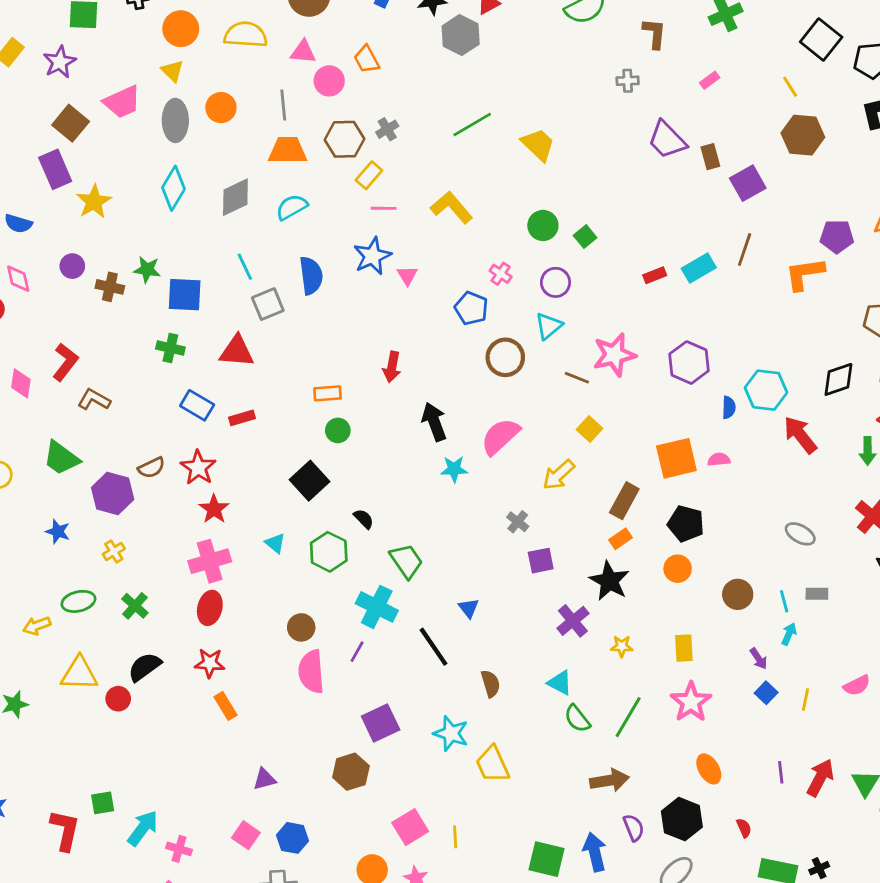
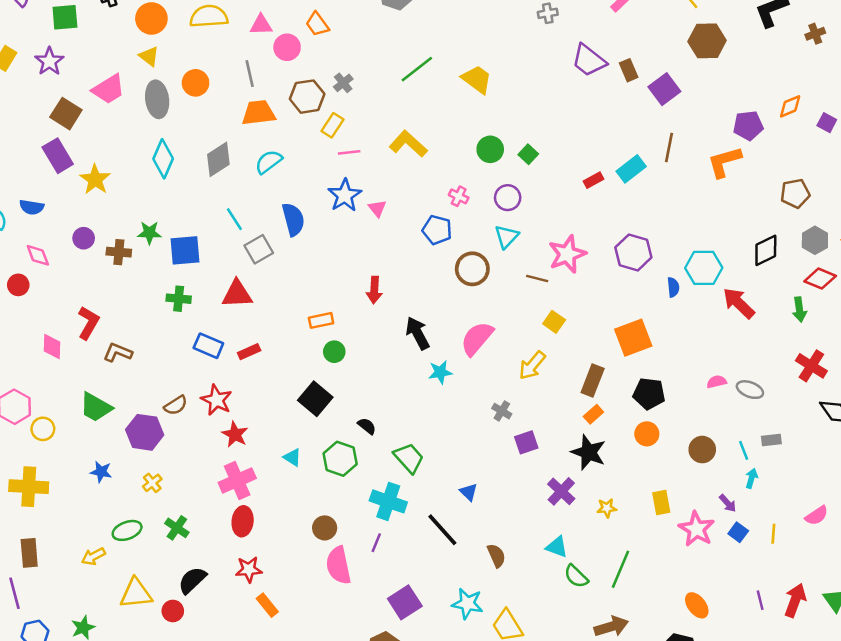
pink semicircle: (719, 459) -> (717, 382), moved
pink star: (691, 702) -> (697, 529), moved

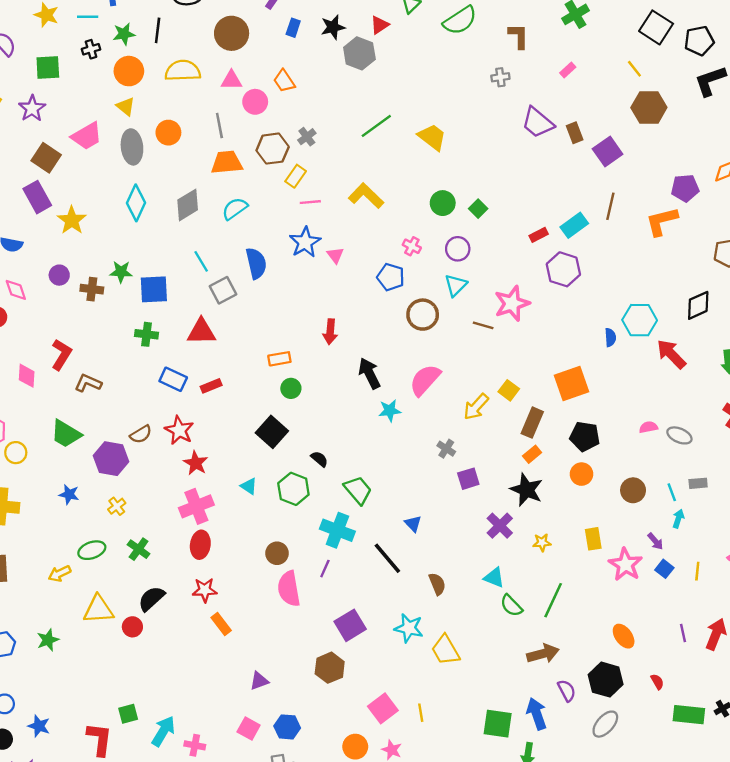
purple hexagon: (633, 252) -> (563, 269), moved
yellow square: (554, 322) -> (509, 390), moved

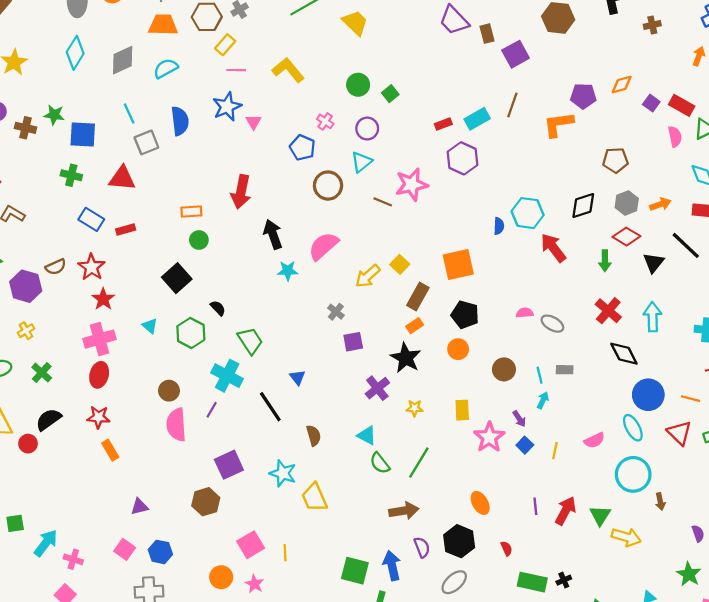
red arrow: (330, 332) -> (241, 192), size x1.4

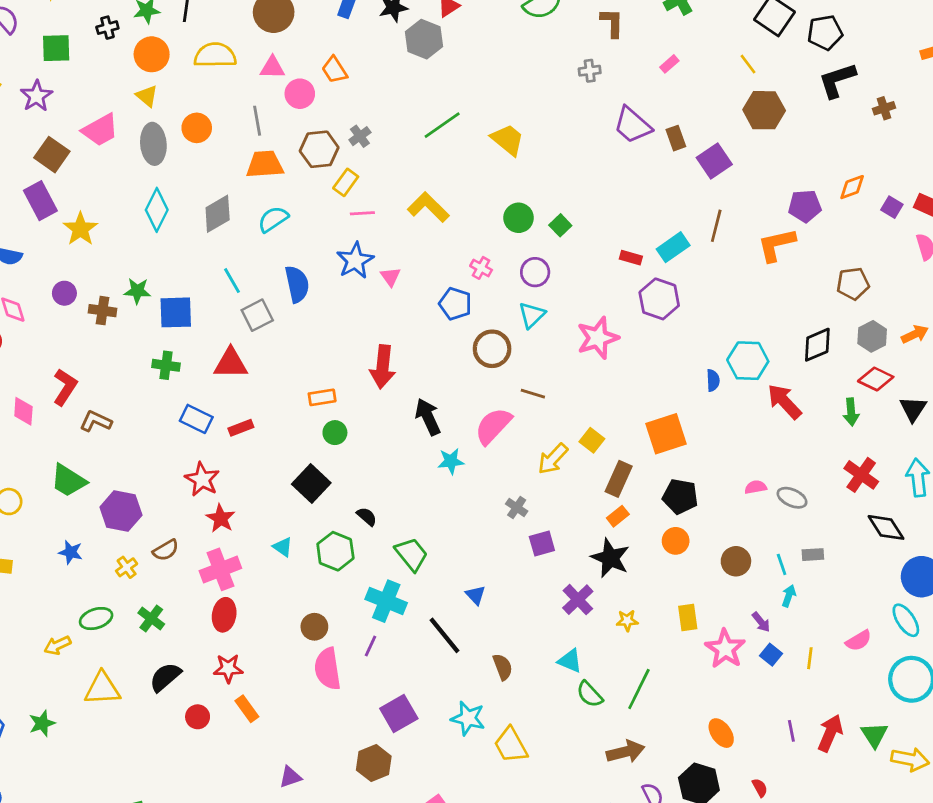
red rectangle: (443, 124) -> (631, 258), turned 42
brown line: (383, 202) -> (533, 394), moved
brown semicircle: (56, 267) -> (166, 550), moved
red circle: (28, 444) -> (198, 717), moved

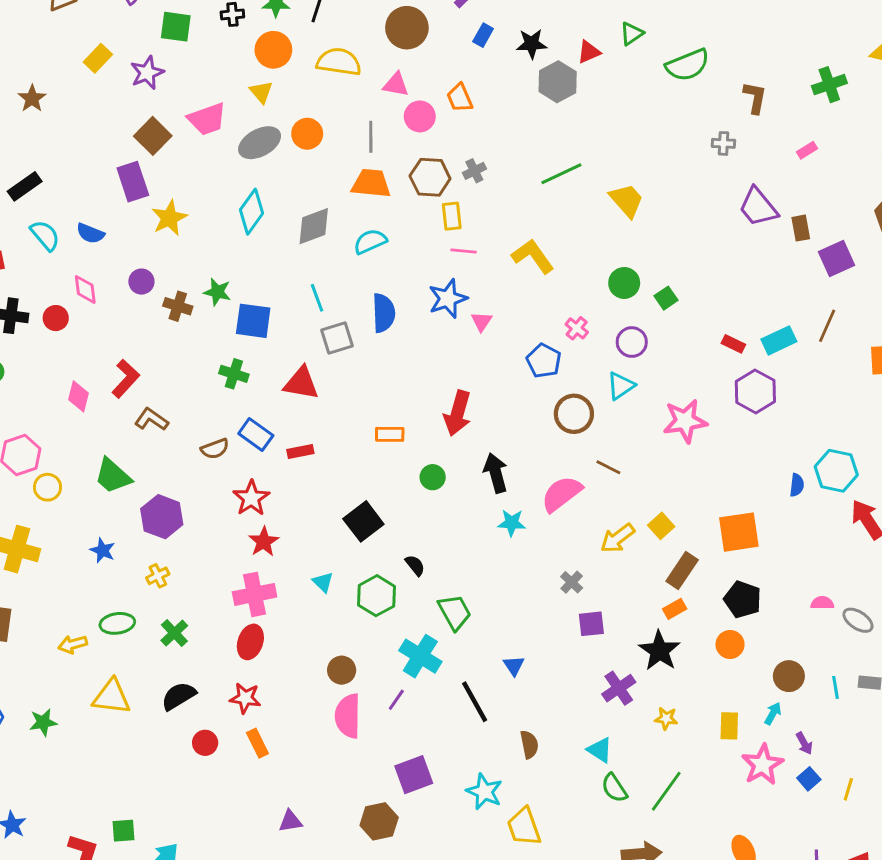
gray ellipse: (153, 144) -> (260, 143), turned 57
yellow rectangle: (346, 182) -> (452, 216), turned -52
green circle: (335, 433) -> (433, 477), moved
brown semicircle: (166, 550) -> (215, 449), moved
cyan arrow: (789, 596) -> (773, 714), moved

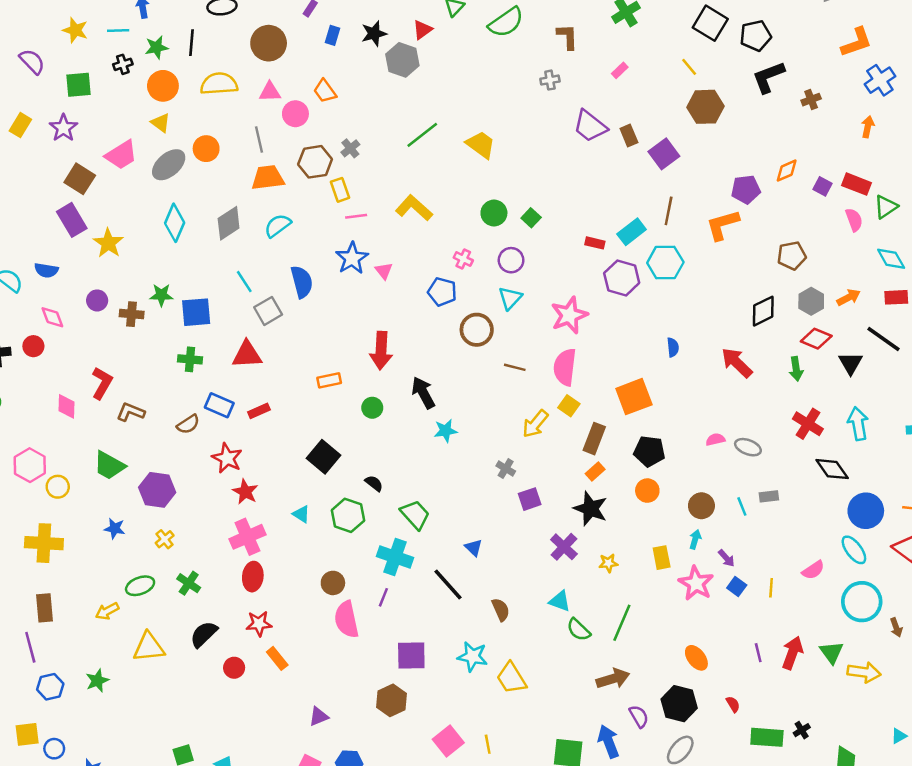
cyan hexagon: (836, 471) -> (665, 263), moved
pink semicircle: (562, 494) -> (565, 367), moved, turned -33
purple square: (414, 775) -> (411, 656), turned 32

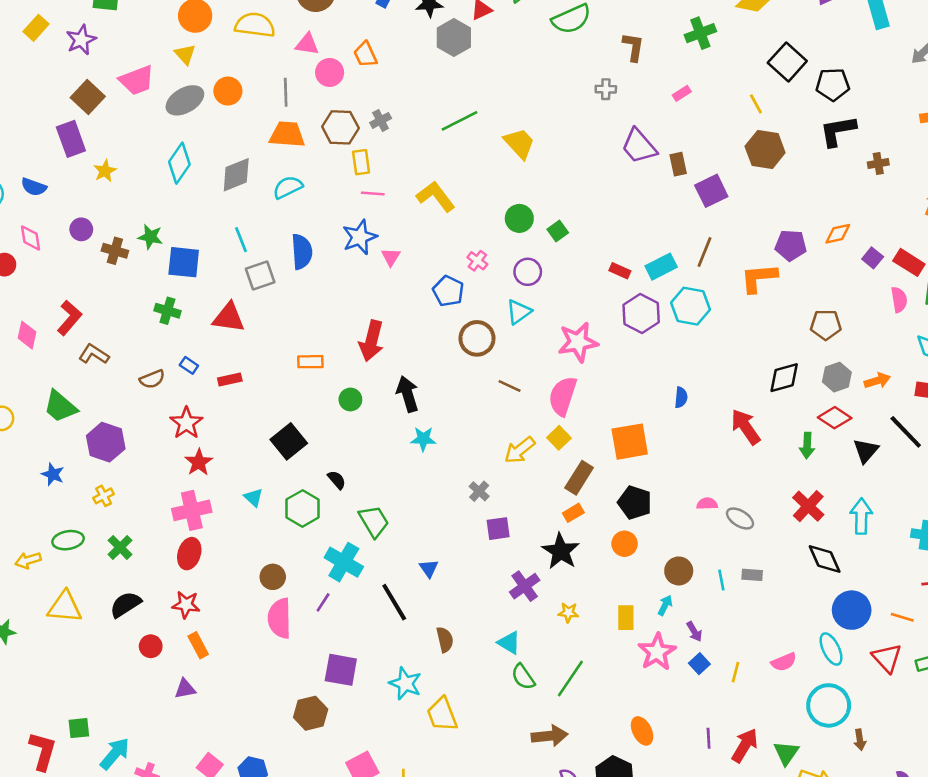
yellow star: (108, 243) -> (105, 171), size x0.7
blue rectangle: (219, 405) -> (189, 365), size x0.6
purple triangle: (319, 716) -> (185, 689), moved

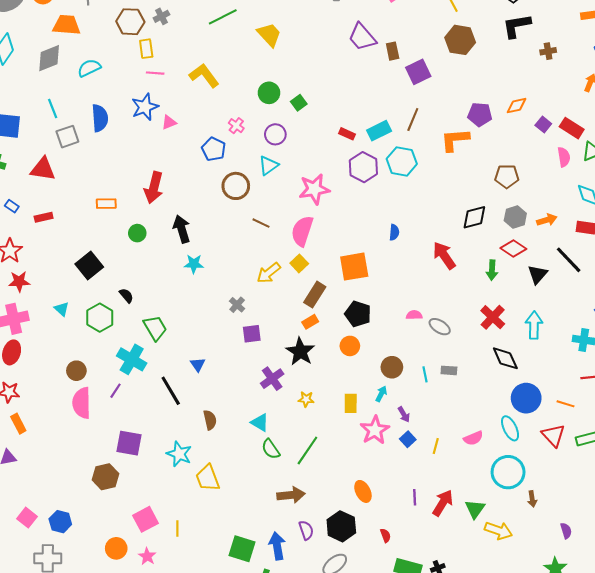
orange trapezoid: (287, 135) -> (67, 25), moved
pink triangle: (391, 257) -> (169, 122), turned 35
red star: (199, 462) -> (19, 281), turned 30

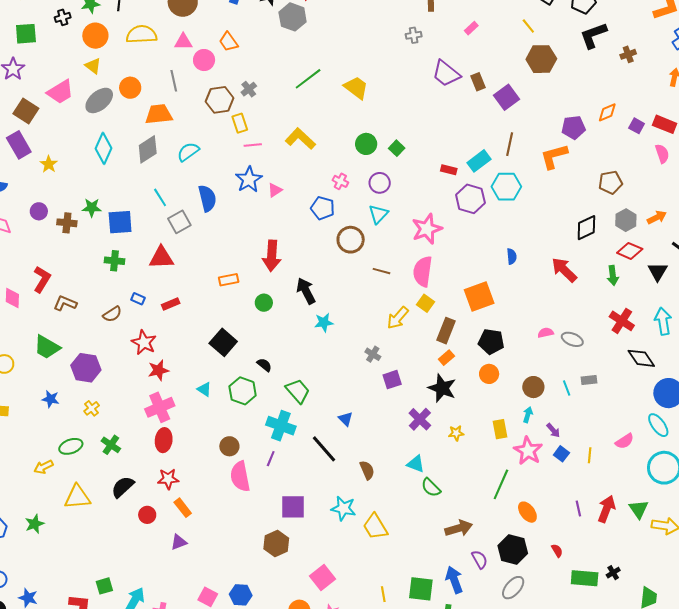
green line: (307, 450) -> (501, 484), moved
yellow line: (177, 528) -> (383, 594), moved

